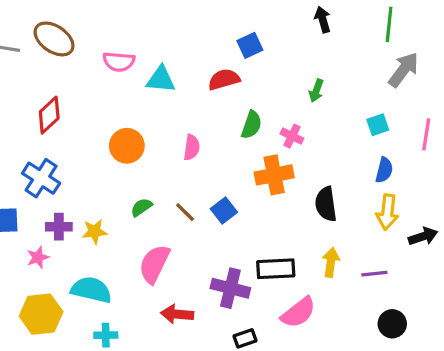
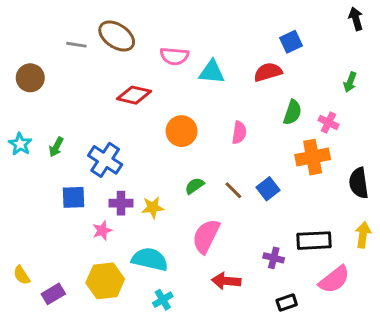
red diamond: (49, 115) -> (134, 95), moved, turned 56
purple cross: (230, 288) -> (274, 258), size x0.6
cyan cross: (106, 335) -> (163, 300), turned -30

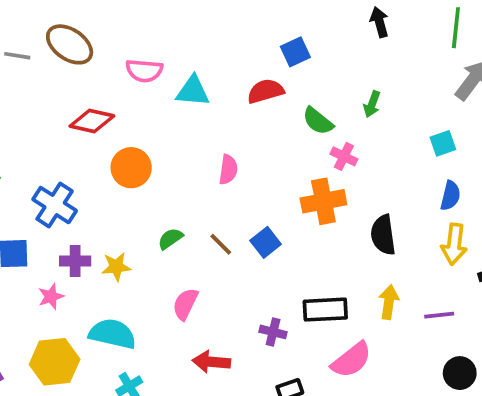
green semicircle: (292, 112) -> (318, 121), moved, turned 110
orange circle: (182, 131) -> (131, 168), moved
pink semicircle: (206, 236) -> (185, 304), size x0.7

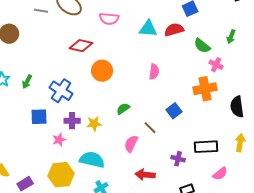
cyan triangle: (193, 91) -> (148, 29), moved
brown line: (221, 244) -> (150, 128), moved
pink semicircle: (351, 360) -> (220, 174), size x0.7

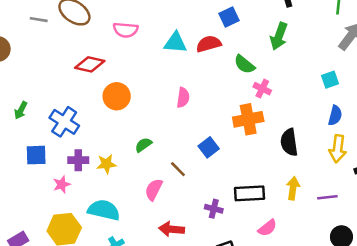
green arrow: (231, 37) -> (279, 36), moved, size x1.5

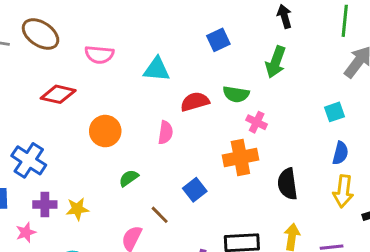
red semicircle: (209, 44) -> (195, 102), moved
green semicircle: (244, 64) -> (236, 94), turned -30
orange circle: (117, 96) -> (105, 131), moved
green semicircle: (143, 145) -> (129, 178), moved

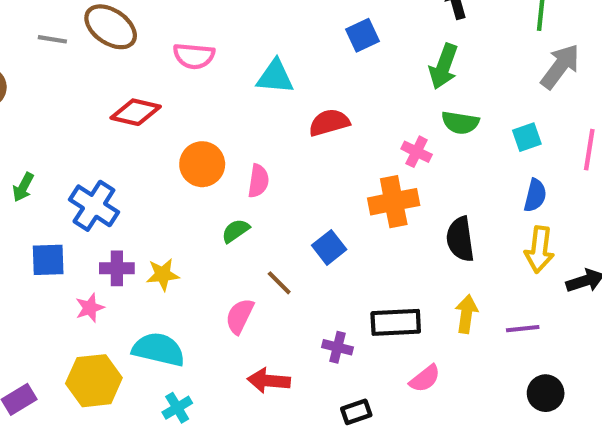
green semicircle: (236, 94) -> (460, 123), moved
pink semicircle: (165, 132) -> (258, 181), moved

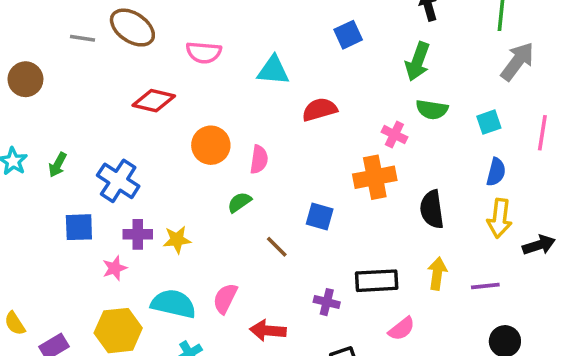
blue square: (329, 247) -> (320, 216), turned -36
pink semicircle: (240, 316) -> (225, 298), moved

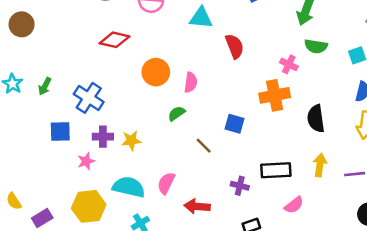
red semicircle: (320, 110) -> (235, 46), turned 85

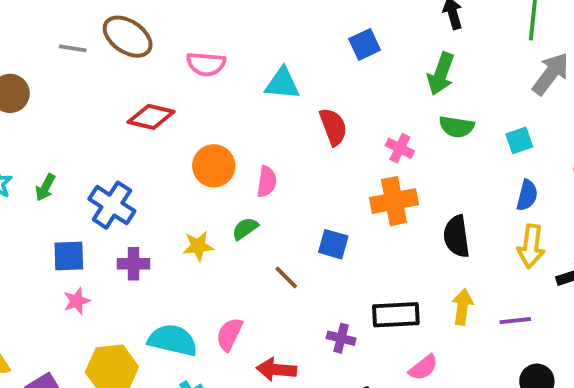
pink cross: (289, 64) -> (400, 148), moved
yellow star: (131, 141) -> (198, 246), moved
pink star: (86, 161) -> (77, 301), moved

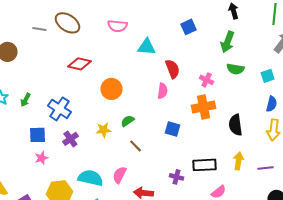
pink semicircle: (206, 64) -> (117, 26), moved
pink semicircle: (267, 182) -> (163, 91), moved
purple cross: (133, 264) -> (70, 139), turned -35
brown line: (286, 277) -> (135, 146), moved

